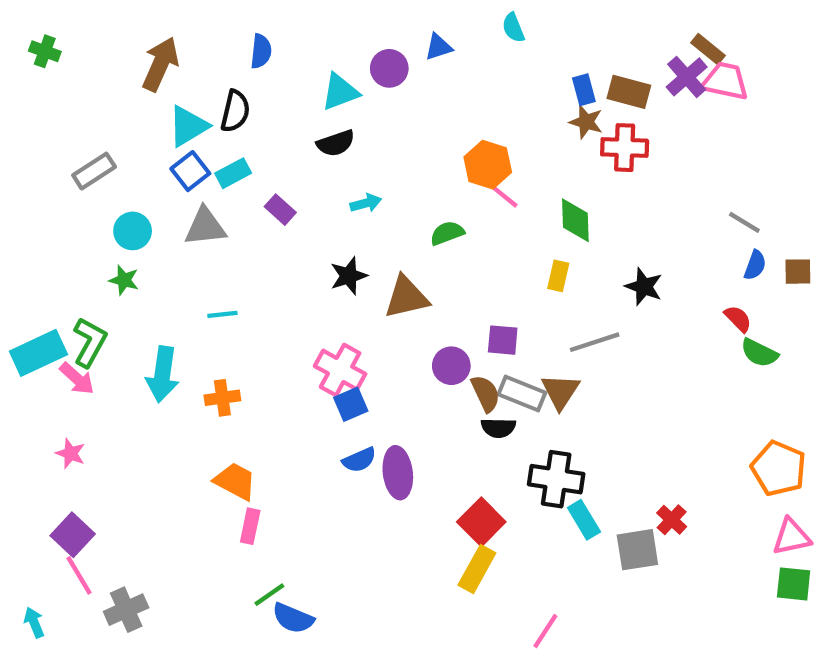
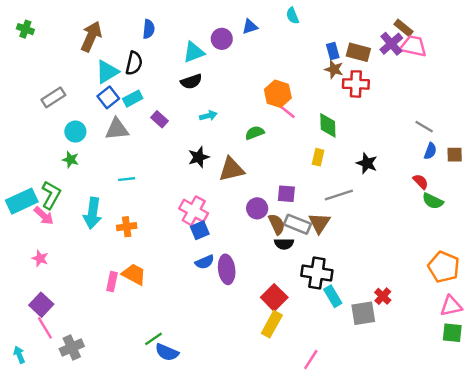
pink rectangle: (250, 526) -> (112, 282), moved

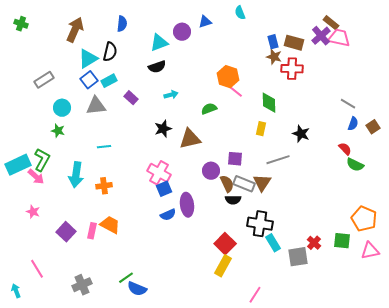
brown square: (455, 155) -> (373, 127), turned -32
purple ellipse: (227, 269) -> (187, 205), moved
purple square: (41, 305) -> (66, 232), moved
green square: (452, 333) -> (342, 241), moved
gray cross: (72, 347) -> (82, 285), moved

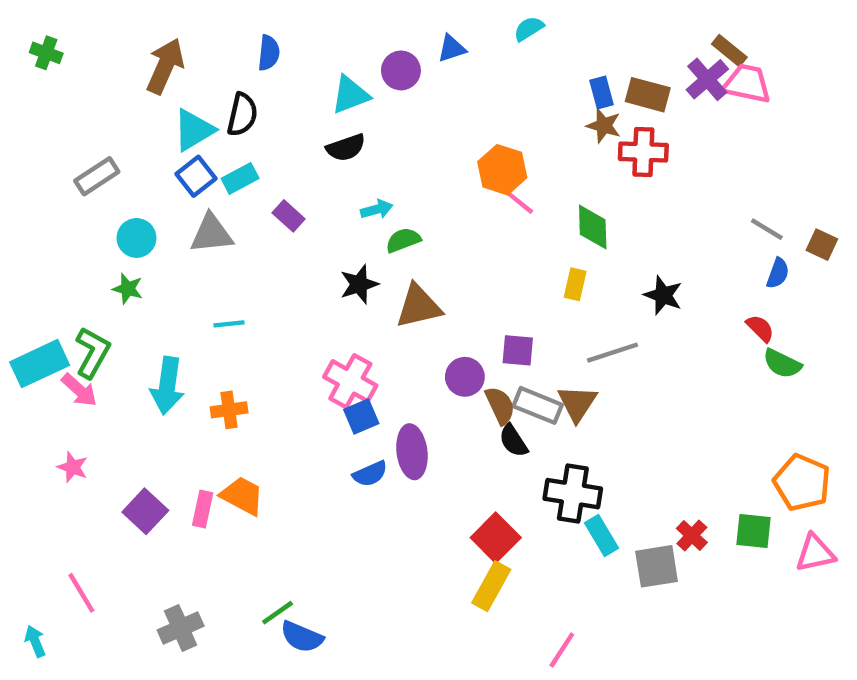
cyan semicircle: (240, 13) -> (529, 29), turned 80
green semicircle: (209, 109) -> (403, 240), moved
brown square: (373, 127) -> (822, 245), moved, turned -32
black semicircle: (233, 200) -> (513, 441), turned 56

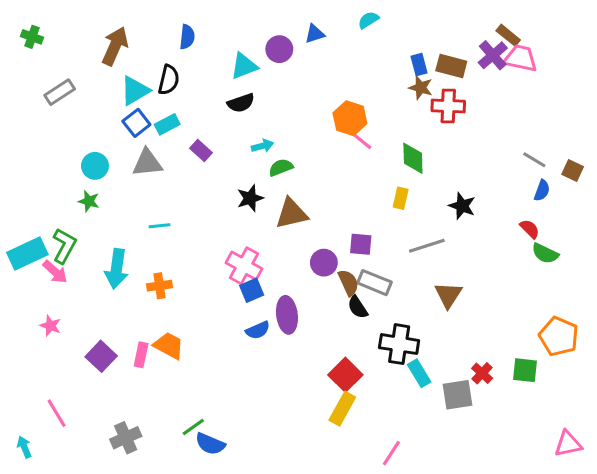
gray rectangle: (97, 176) -> (60, 92), moved
brown triangle: (577, 403) -> (448, 295), moved
pink triangle: (815, 553) -> (568, 444), moved

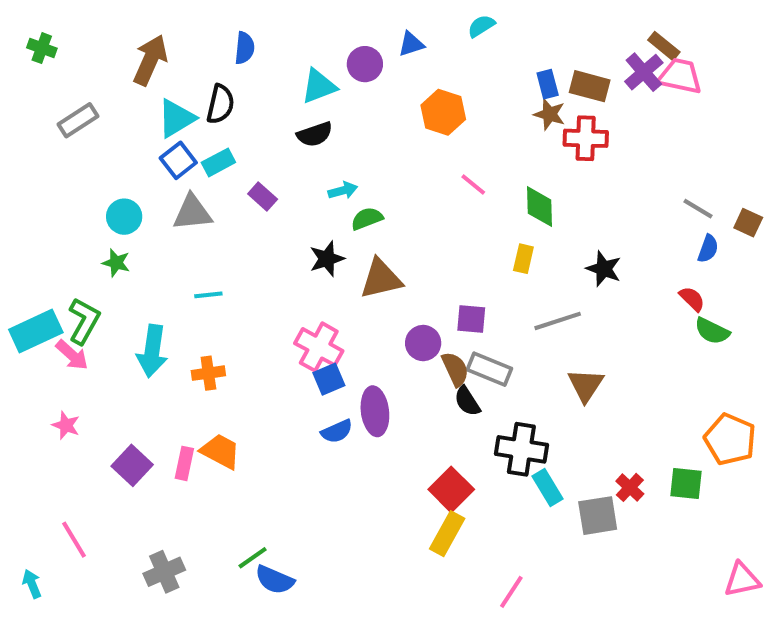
orange hexagon: (350, 118) -> (443, 112), moved

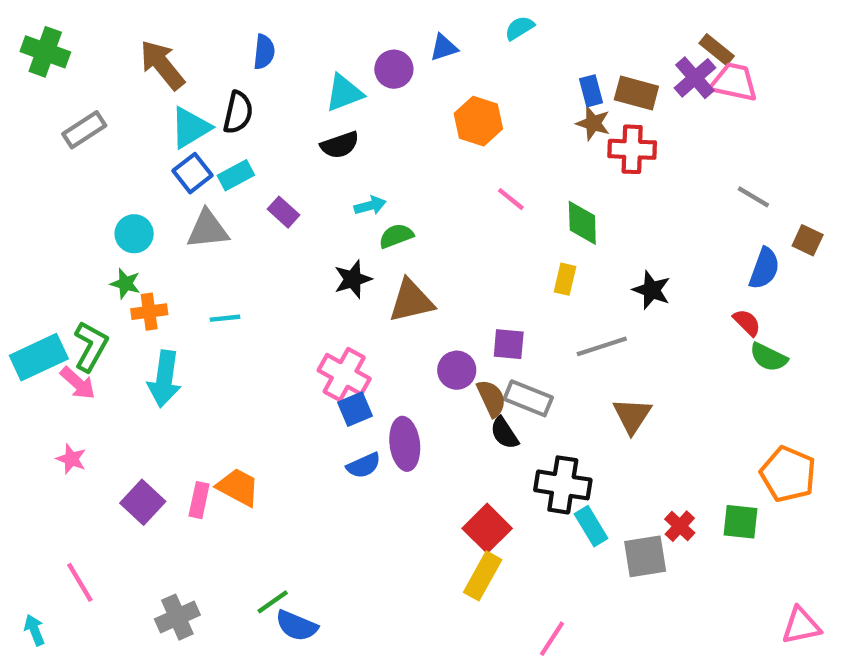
green cross: (42, 48) -> (45, 52), size x1.5
brown arrow: (150, 60) -> (162, 65), turned -63
gray line: (698, 209) -> (753, 197), moved
blue semicircle: (708, 249) -> (764, 268), size x1.4
orange cross: (208, 373) -> (149, 312), moved

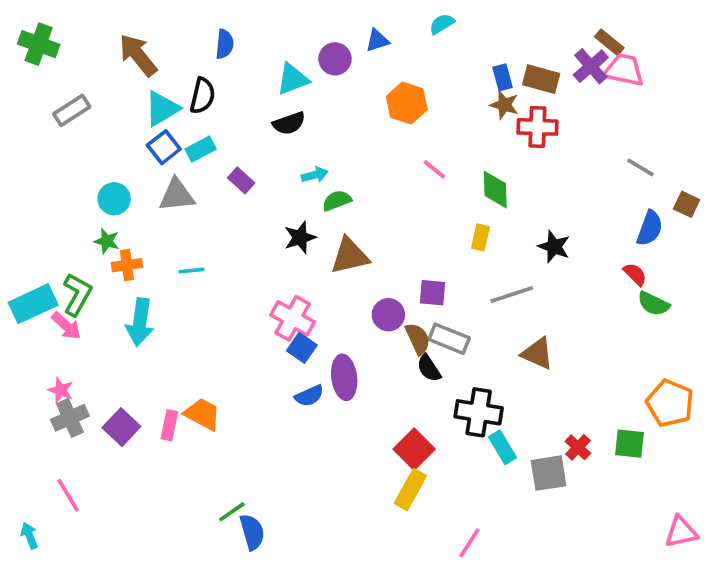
blue square: (355, 409) -> (302, 348), turned -32
brown triangle: (632, 416) -> (537, 353), turned -39
gray cross: (177, 617) -> (70, 418), moved
blue semicircle: (296, 626) -> (252, 532), turned -129

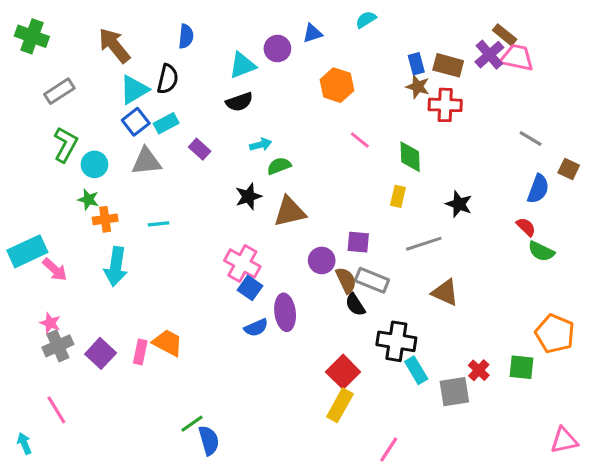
green L-shape: (77, 294) -> (65, 145), moved

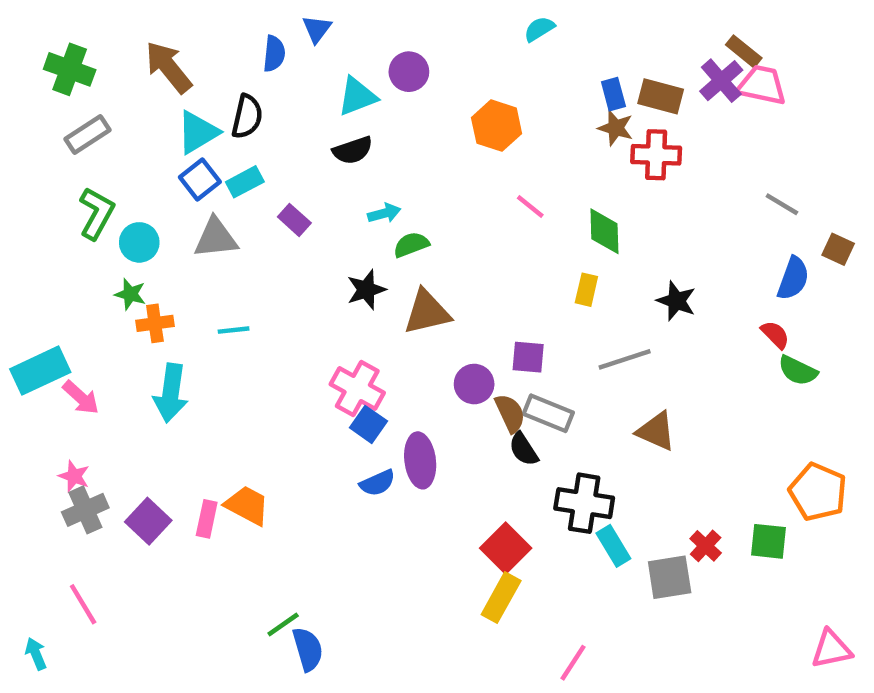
blue triangle: (313, 33) -> (317, 29), moved, turned -35
green cross: (32, 36) -> (70, 69), moved

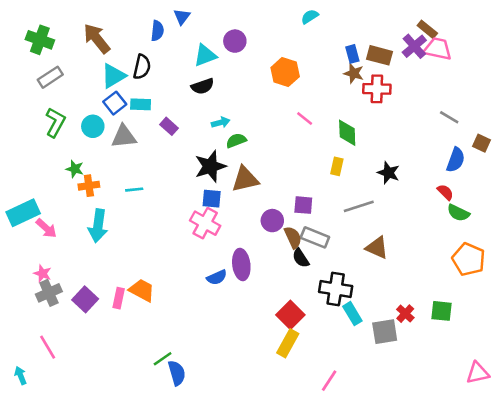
cyan rectangle: (245, 182) -> (141, 104), turned 30
cyan circle: (139, 242) -> (93, 126), moved
black star: (366, 290) -> (210, 166), size x1.4
blue square: (368, 424) -> (212, 199), moved, turned -30
orange pentagon: (818, 492) -> (469, 259), moved

